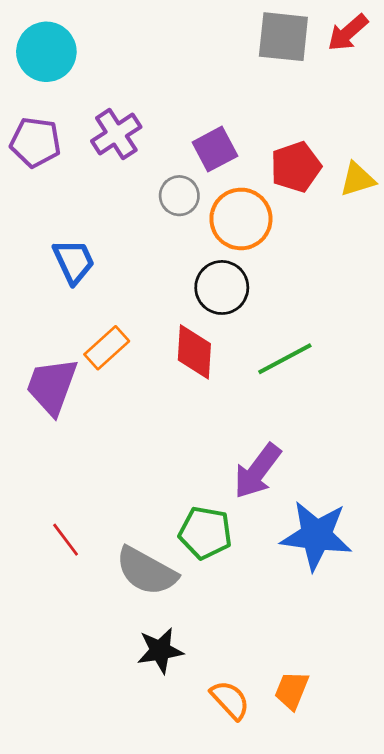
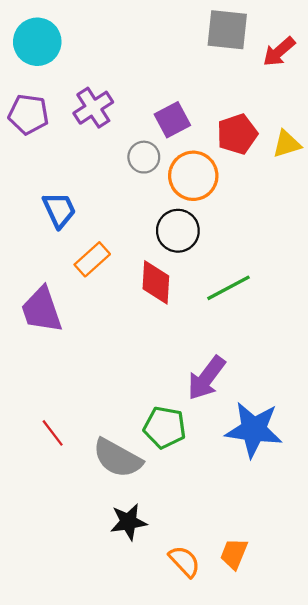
red arrow: (348, 33) -> (279, 52), moved
orange rectangle: (107, 348) -> (92, 259), moved
purple trapezoid: (52, 386) -> (42, 310), turned -39

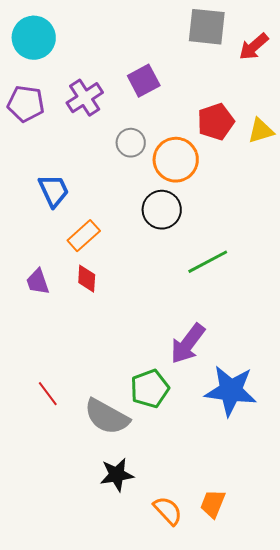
purple square: (172, 120) -> (144, 81), moved
red diamond: (156, 282) -> (87, 279), moved, size x0.7
purple trapezoid: (42, 310) -> (38, 282), size x0.6
green pentagon: (165, 427) -> (150, 389), turned -30

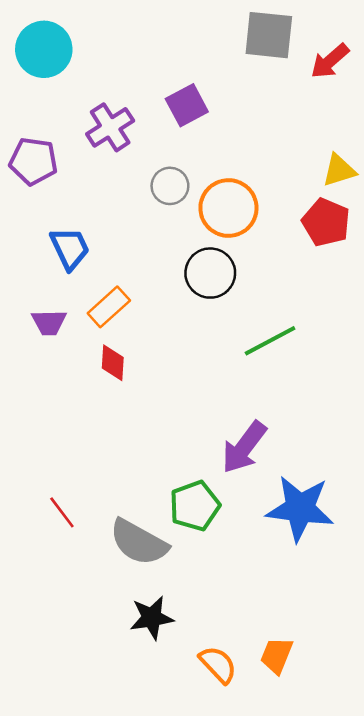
purple pentagon: (26, 104) -> (33, 161), moved
red pentagon: (216, 122) -> (326, 222), moved, turned -30
purple trapezoid: (38, 282) -> (49, 322), moved, turned -72

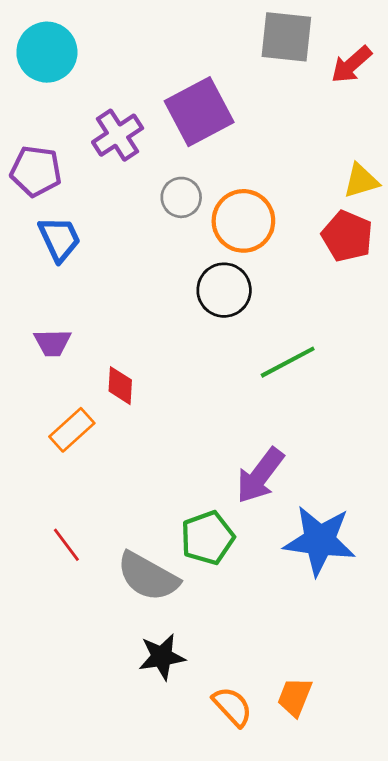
purple square: (187, 105) -> (199, 112), size x1.5
blue trapezoid: (70, 248) -> (59, 239), moved
orange rectangle: (109, 307) -> (72, 430), moved

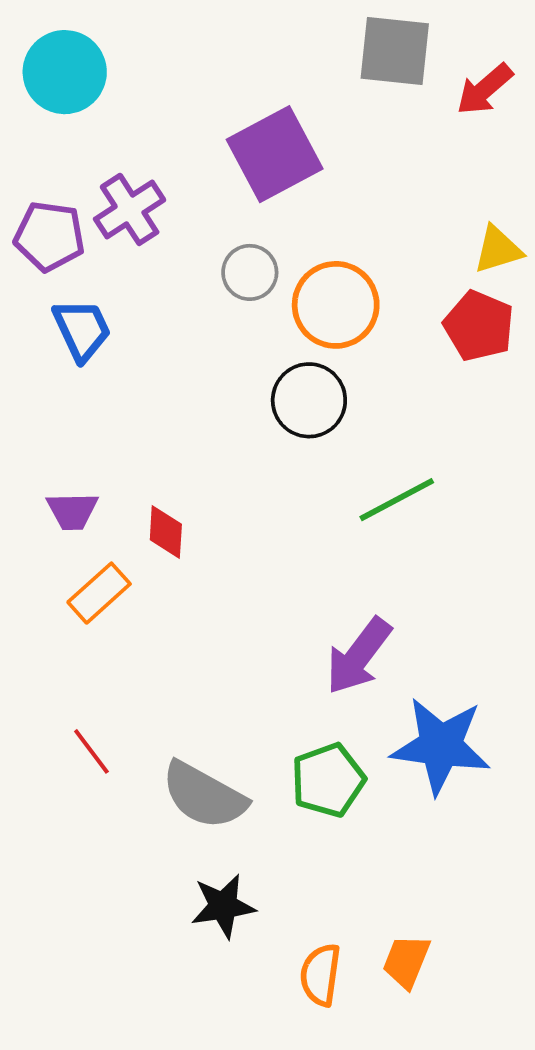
purple cross: (118, 135) -> (130, 209), moved
purple trapezoid: (52, 343) -> (72, 511), moved
green pentagon: (207, 538) -> (328, 780), moved
orange semicircle: (232, 707) -> (320, 975), turned -129

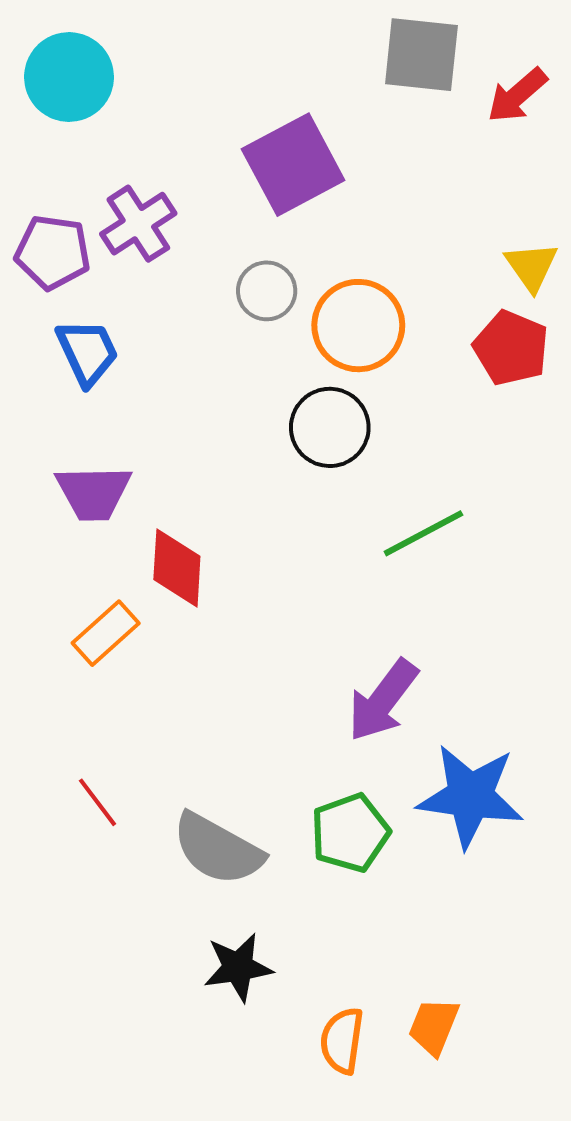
yellow triangle: (498, 250) -> (531, 266), turned -48
purple trapezoid: (72, 511) -> (93, 493), moved, size x1.4
red diamond: (166, 532) -> (177, 568), size x1.4

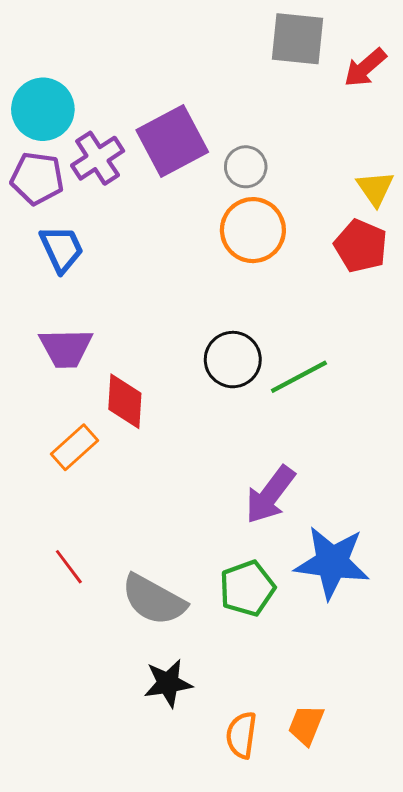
cyan circle: (69, 77) -> (43, 109), moved
purple square: (293, 165) -> (172, 141), moved
gray circle: (267, 291) -> (246, 167), moved
black circle: (330, 427) -> (233, 360), moved

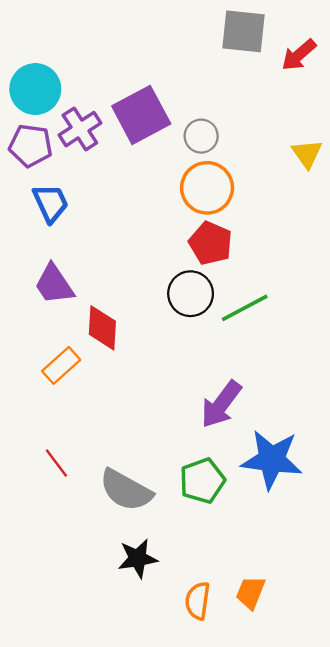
red pentagon: (361, 246) -> (211, 243), moved
purple trapezoid: (66, 348) -> (54, 284), turned 57

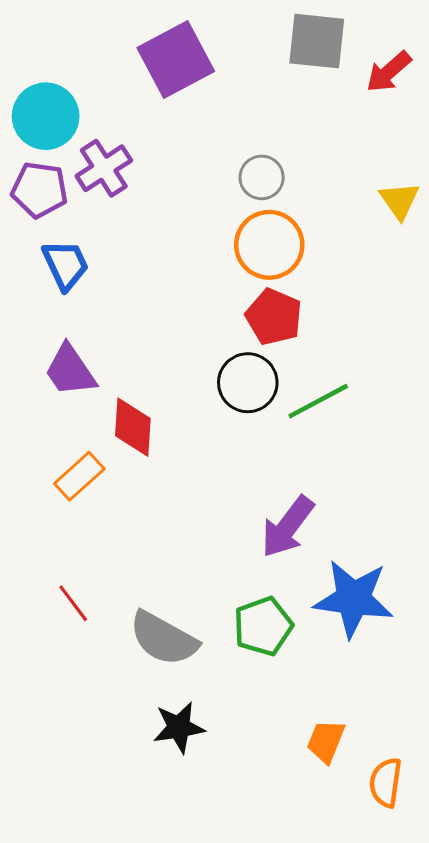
purple square: (141, 115) -> (176, 59), moved
orange trapezoid: (251, 592) -> (326, 741), moved
orange semicircle: (198, 601) -> (386, 782), moved

